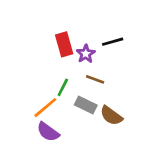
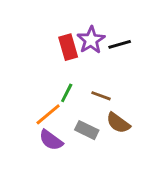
purple star: (86, 54) -> (91, 40), moved, size x1.4
brown line: (95, 79) -> (101, 96), moved
gray rectangle: (86, 105) -> (87, 130), moved

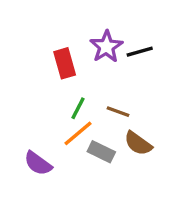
red rectangle: (68, 47) -> (65, 63), moved
orange line: (48, 114) -> (78, 133), moved
purple semicircle: (51, 140) -> (38, 163), moved

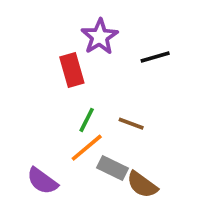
purple star: (106, 47) -> (100, 37), moved
brown semicircle: (138, 143) -> (142, 185), moved

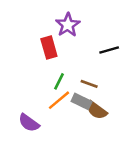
black line: (155, 57) -> (109, 50), moved
gray rectangle: (113, 168) -> (82, 101), moved
brown semicircle: (142, 185) -> (97, 110), moved

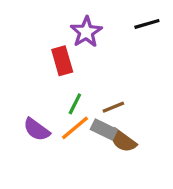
black line: (109, 50) -> (147, 24), moved
brown line: (89, 84) -> (113, 107), turned -42
purple semicircle: (29, 123) -> (37, 130), moved

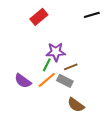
purple star: (86, 32) -> (56, 52), moved, turned 30
red rectangle: (62, 61) -> (39, 17), moved, turned 66
brown semicircle: (123, 141) -> (76, 105), moved

